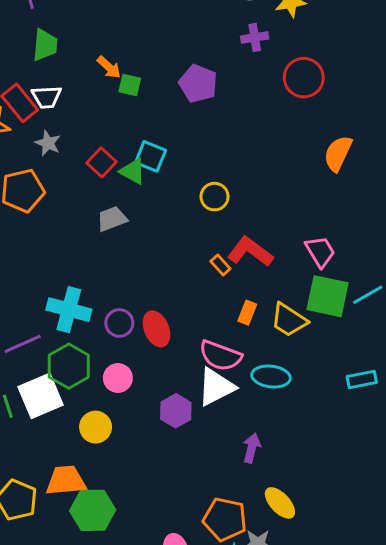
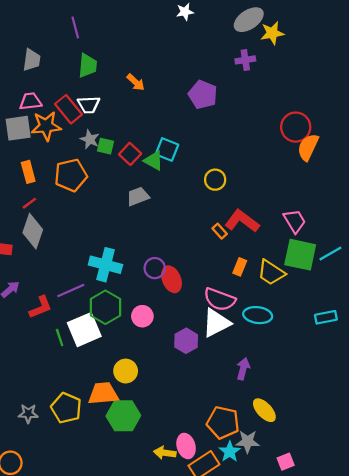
red circle: (304, 78) -> (296, 127), moved
green square: (130, 85) -> (105, 146), moved
purple circle: (119, 323) -> (155, 268), moved
yellow circle: (96, 427) -> (126, 371), moved

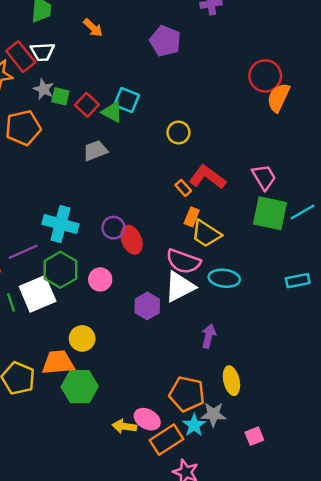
orange rectangle: (240, 267) -> (192, 217), moved
yellow trapezoid: (271, 273) -> (206, 234), moved
yellow ellipse: (264, 410) -> (231, 381), turned 30
pink ellipse: (186, 446) -> (147, 419), turned -45

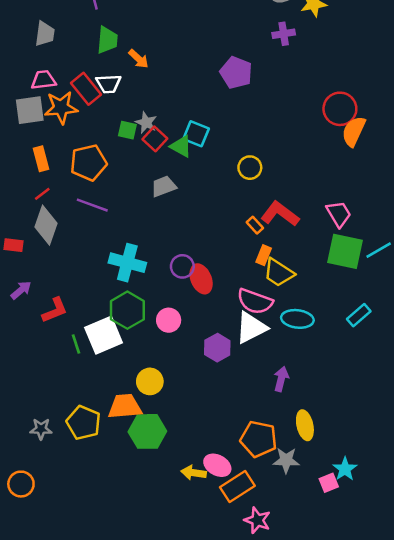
orange arrow: (93, 28) -> (139, 59), moved
gray star: (44, 89) -> (146, 123), moved
purple line: (23, 252) -> (92, 205), moved, turned 44
cyan rectangle: (298, 281) -> (359, 315), moved, turned -30
cyan star: (194, 425) -> (345, 469), moved

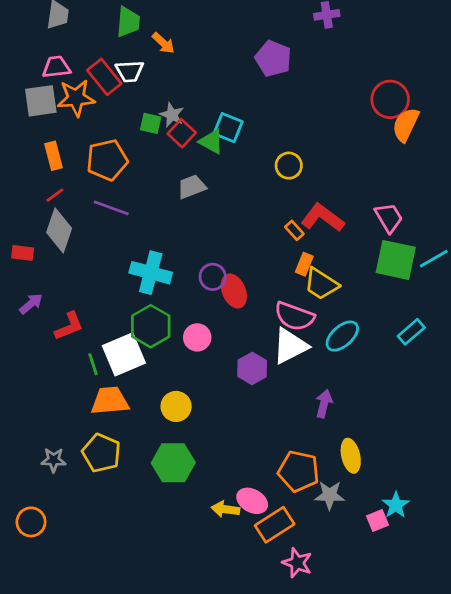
cyan ellipse: (297, 319) -> (342, 336), turned -48
orange trapezoid: (125, 406) -> (110, 401), moved

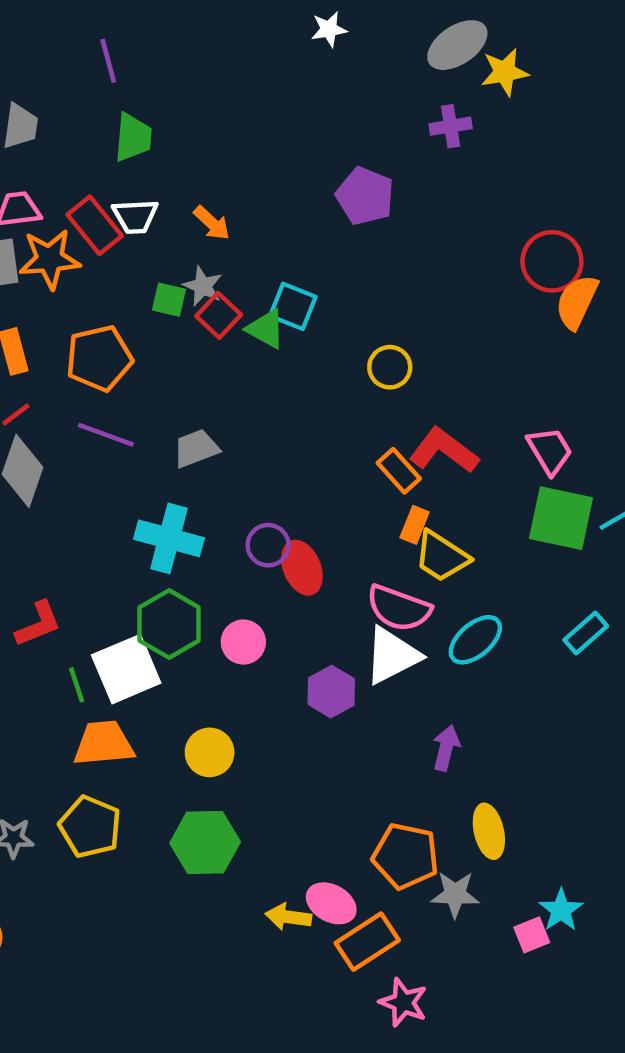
orange arrow: (163, 43) -> (212, 223), moved
gray trapezoid: (192, 187) -> (196, 448), moved
orange rectangle: (294, 230) -> (399, 471), size x1.4

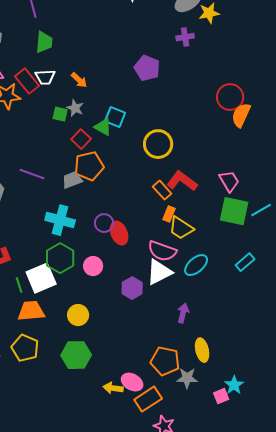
red square: (219, 315) -> (81, 139), moved
orange pentagon: (99, 358) -> (89, 166), moved
yellow circle: (390, 367) -> (158, 144), size x1.5

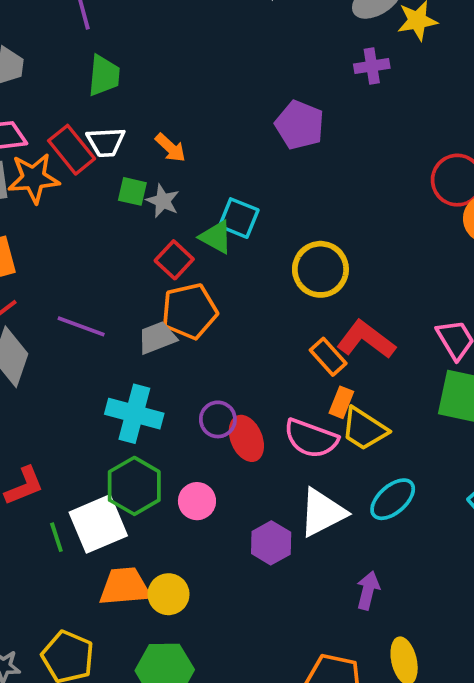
green square: (60, 114) -> (132, 191), moved
pink semicircle: (162, 251) -> (311, 438), moved
orange trapezoid: (31, 311) -> (125, 587), moved

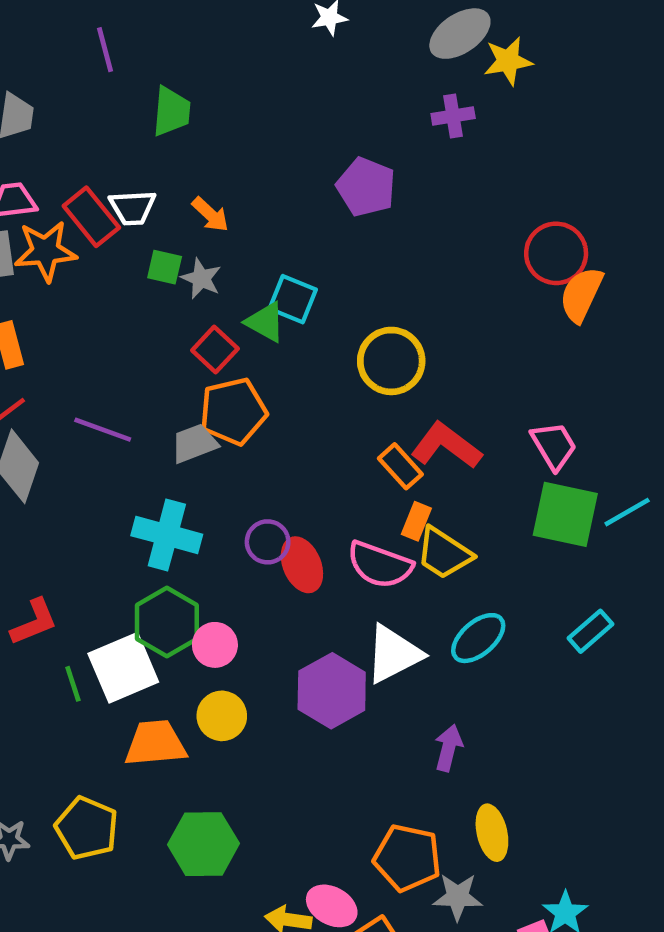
green trapezoid: (104, 76) -> (171, 111), moved
pink circle: (197, 501) -> (215, 645), moved
purple hexagon: (271, 543) -> (332, 691), size x1.4
yellow circle: (168, 594) -> (222, 716), moved

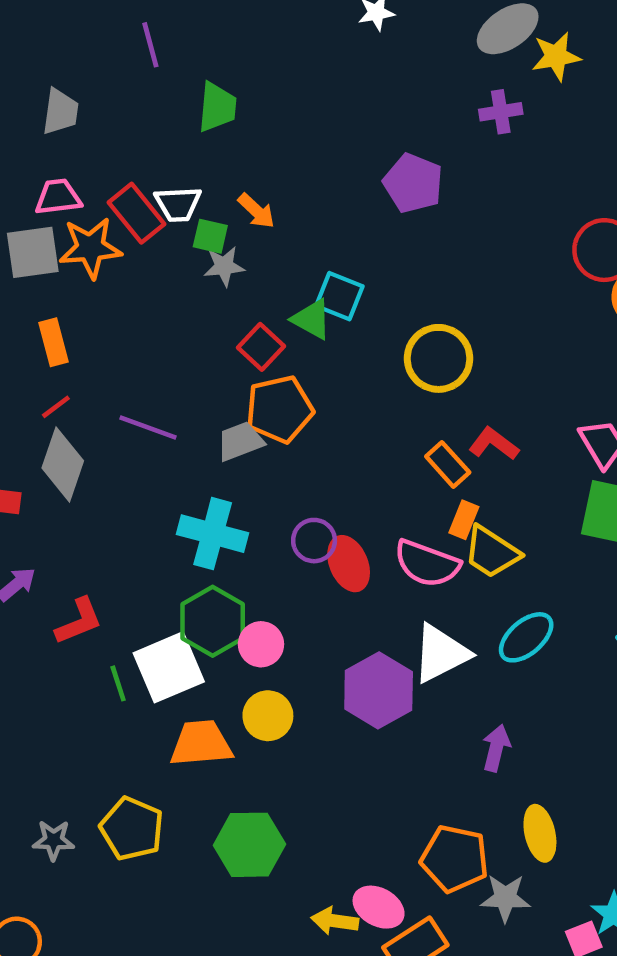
green square: (165, 267) -> (210, 236), moved
gray star: (201, 279) -> (224, 266), moved, turned -30
red L-shape: (446, 446) -> (494, 444), size x0.7

